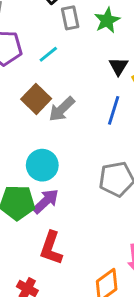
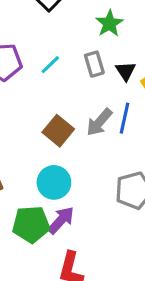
gray rectangle: (70, 18) -> (94, 64), moved
brown square: (36, 99) -> (58, 131), moved
gray arrow: (62, 109) -> (99, 122), moved

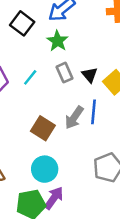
green star: (109, 24) -> (58, 41), moved

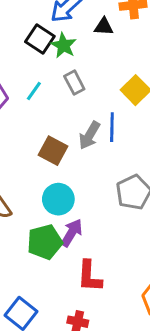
black square: (22, 23) -> (40, 39), moved
black triangle: (90, 75) -> (104, 27), moved, turned -42

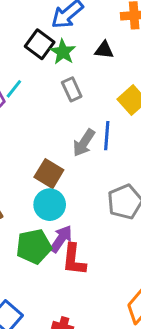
black triangle: (104, 27) -> (104, 50), moved
cyan line: (34, 91) -> (14, 89), moved
brown square: (53, 151) -> (49, 174), moved
red L-shape: (89, 276) -> (74, 260), moved

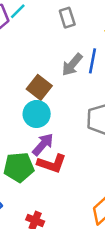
green pentagon: (34, 247) -> (19, 167), moved
red L-shape: (74, 260) -> (52, 163), turned -84

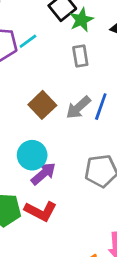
brown square: (39, 87) -> (42, 105), moved
purple arrow: (43, 144) -> (43, 174), moved

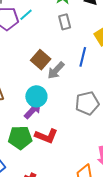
gray arrow: (78, 107) -> (56, 70), moved
purple arrow: (43, 174) -> (33, 110), moved

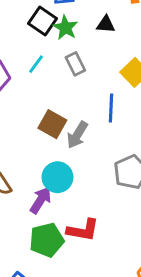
cyan line: (26, 15) -> (36, 64), moved
purple arrow: (33, 110) -> (41, 200), moved

